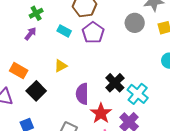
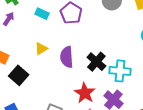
purple semicircle: (82, 94) -> (67, 57), moved
cyan cross: (138, 94) -> (120, 71), turned -30

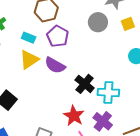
yellow triangle: (41, 49) -> (29, 60), moved, size x1.5
purple semicircle: (67, 57) -> (55, 65), moved, turned -55

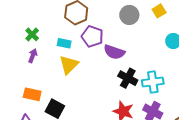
purple semicircle: (55, 65) -> (114, 52), moved

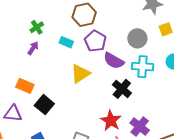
gray circle: (129, 15) -> (137, 38), moved
yellow triangle: (69, 65) -> (80, 74), moved
cyan cross: (153, 82) -> (143, 67), moved

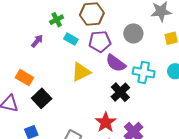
green cross: (37, 27) -> (57, 20), moved
gray circle: (137, 38) -> (133, 33), moved
purple pentagon: (95, 41) -> (100, 41), turned 30

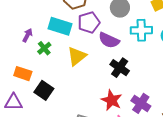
green cross: (57, 20) -> (44, 48), moved
cyan rectangle: (71, 39) -> (60, 26), size x1.6
cyan cross: (144, 72) -> (141, 30), moved

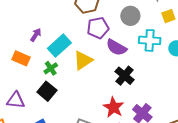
cyan rectangle: (60, 26) -> (59, 46), moved, turned -65
green cross: (44, 48) -> (51, 68), moved
orange rectangle: (23, 74) -> (21, 58), moved

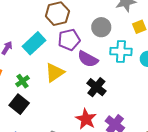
cyan rectangle: (59, 46) -> (34, 43), moved

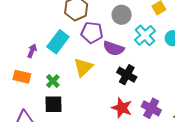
purple pentagon: (69, 40) -> (92, 32), turned 30
cyan cross: (121, 51) -> (145, 35), turned -35
black square: (19, 104) -> (53, 104), turned -30

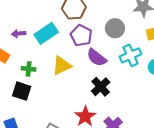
purple arrow: (32, 51) -> (19, 34), turned -136
green cross: (53, 81) -> (29, 69), turned 32

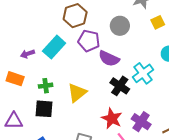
cyan cross: (131, 55) -> (143, 73), moved
yellow triangle: (62, 66) -> (77, 93), moved

